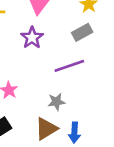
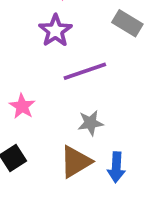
gray rectangle: (82, 32) -> (127, 23), turned 60
purple line: (69, 66) -> (85, 71), moved

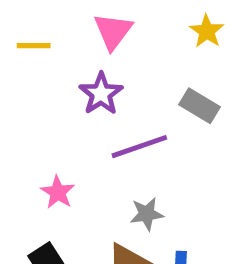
gray rectangle: (127, 23) -> (200, 106), moved

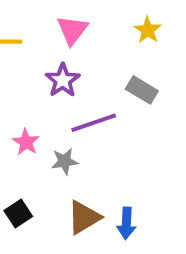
pink star: (58, 192) -> (26, 142), moved
gray star: (147, 214) -> (65, 161), moved

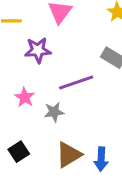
purple star: (63, 80) -> (38, 50), moved, turned 30

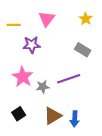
purple line: (76, 83) -> (69, 79), moved
pink star: (25, 97) -> (23, 77), size x1.5

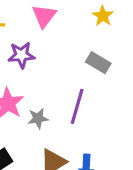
purple line: (69, 79) -> (77, 106), turned -55

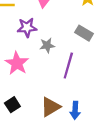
gray star: (38, 118) -> (47, 45), moved

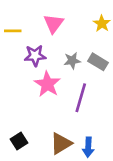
gray star: (47, 45) -> (72, 61), moved
pink star: (17, 63) -> (47, 84), moved

